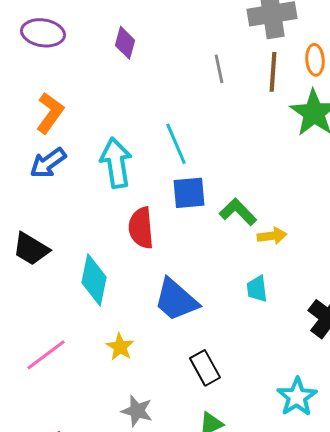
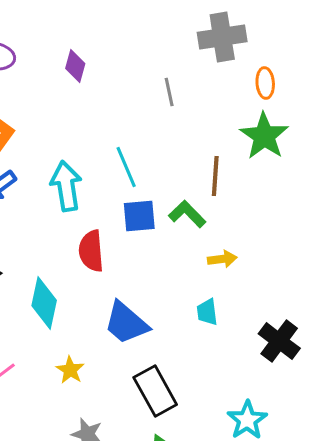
brown line: (273, 72) -> (215, 176), moved
green L-shape: (238, 212) -> (187, 214), moved
black rectangle: (205, 368) -> (155, 391), size x1.4

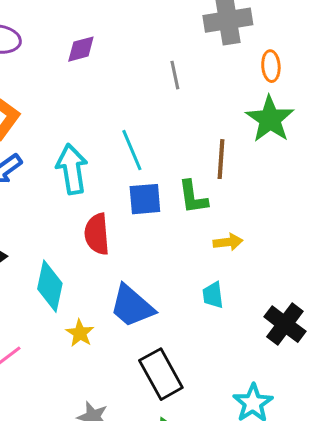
purple diamond: (75, 66) -> (81, 49), turned 60
green L-shape: (187, 214) -> (193, 197), turned -144
yellow star: (70, 370) -> (80, 333), moved

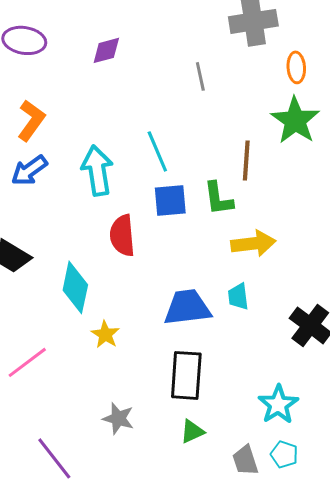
yellow arrow: (228, 242) -> (253, 243), size x1.5
blue trapezoid: (132, 306) -> (187, 307), moved, turned 132
black rectangle: (161, 374) -> (186, 375), turned 33

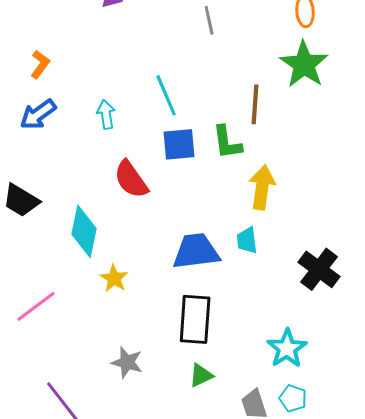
orange L-shape: (31, 120) -> (40, 64), size x0.7
cyan arrow: (97, 170) -> (106, 114), size x0.6
red semicircle: (122, 235) -> (131, 179), turned -30
yellow arrow: (253, 243) -> (262, 187), turned -75

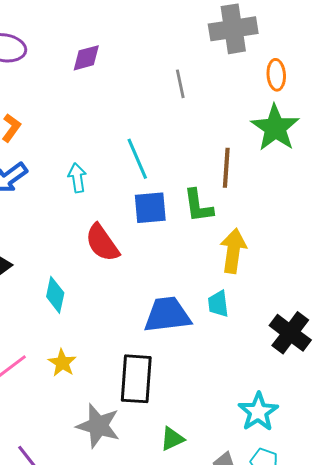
cyan diamond: (84, 231) -> (55, 295), size x0.7
yellow star: (114, 278) -> (62, 363), moved
black rectangle: (195, 319) -> (136, 379), moved
gray star: (127, 362) -> (98, 426), size x1.4

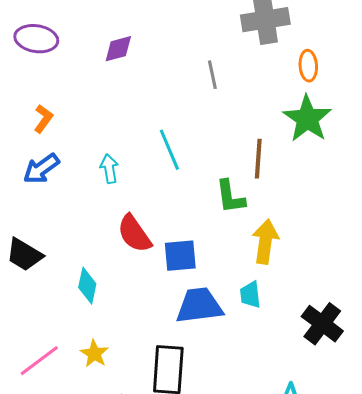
blue square: (150, 208) -> (180, 256), moved

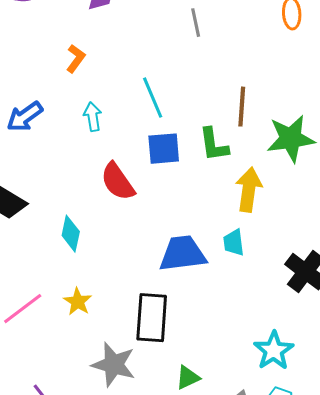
orange L-shape: (43, 119) -> (76, 59), moved
green star: (307, 119) -> (291, 139), moved, turned 30
blue square: (180, 256) -> (164, 149), moved

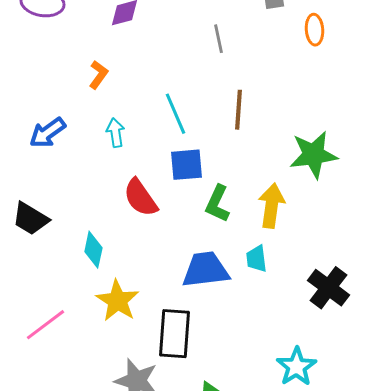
brown line: (242, 107) -> (238, 110), moved
green L-shape: (214, 145) -> (217, 204), moved, turned 33
yellow star: (78, 302) -> (117, 301), moved, size x1.5

